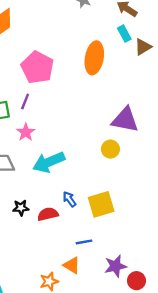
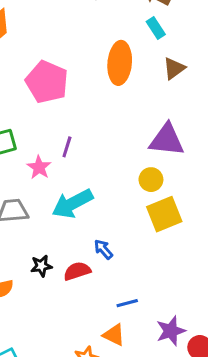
brown triangle: (143, 47) -> (174, 68), moved
purple line: (25, 102) -> (67, 147), moved
yellow square: (101, 204) -> (164, 214), moved

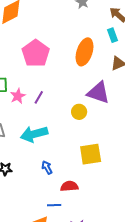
purple triangle: (167, 140) -> (98, 93), moved
pink star: (39, 167) -> (18, 96), moved
yellow circle: (151, 180) -> (79, 112), moved
red semicircle: (77, 271) -> (69, 186), moved

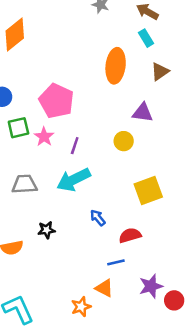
pink pentagon: (36, 53) -> (56, 101), moved
purple triangle: (98, 93) -> (143, 113), size x0.7
purple line: (39, 97) -> (75, 146), moved

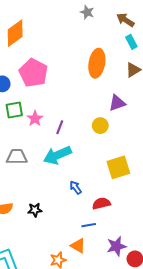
cyan rectangle: (146, 38) -> (131, 42), moved
pink pentagon: (56, 101) -> (33, 73), moved
purple triangle: (143, 113) -> (117, 103), turned -30
black star: (47, 230) -> (35, 210), moved

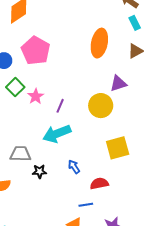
green square: (14, 110) -> (15, 87), turned -36
yellow circle: (100, 126) -> (101, 106), size x1.5
gray trapezoid: (17, 157) -> (20, 154), moved
black star: (35, 210) -> (39, 171), moved

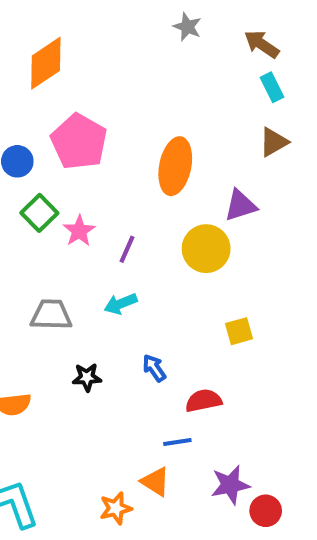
orange ellipse: (99, 43) -> (175, 166), moved
cyan arrow: (57, 134) -> (121, 304), size x0.6
yellow square: (118, 148) -> (239, 331), size x0.6
gray trapezoid: (20, 154) -> (51, 315), moved

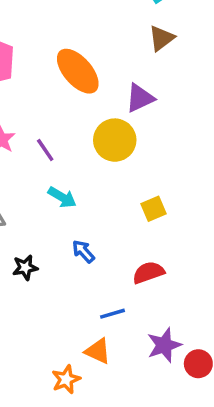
orange ellipse: (175, 166) -> (78, 71), turned -45
purple line: (127, 249) -> (45, 150), turned -50
cyan arrow: (121, 304) -> (62, 197), moved, turned -120
red semicircle: (204, 401) -> (148, 273), moved

